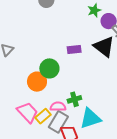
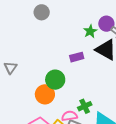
green star: (94, 10) -> (90, 31), moved

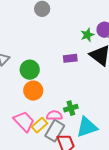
green circle: (55, 80) -> (30, 70), moved

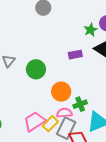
orange circle: (33, 91) -> (61, 92), moved
pink trapezoid: (24, 121) -> (35, 121), turned -75

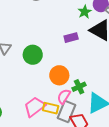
pink semicircle: (64, 113) -> (64, 96), turned -49
yellow rectangle: (50, 124) -> (51, 108), turned 63

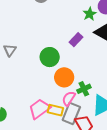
purple rectangle: (71, 38) -> (76, 40), turned -32
green circle: (33, 55) -> (50, 57), moved

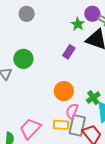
green circle: (50, 57) -> (23, 59), moved
green cross: (84, 89) -> (93, 98), moved
pink trapezoid: (39, 109) -> (30, 129), moved

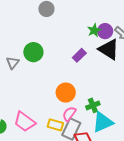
purple circle: (92, 14) -> (105, 31), moved
pink trapezoid: (30, 129) -> (25, 122), turned -110

